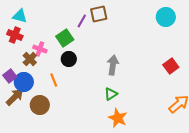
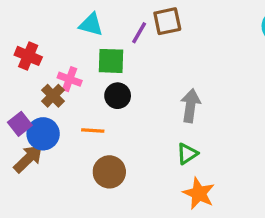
cyan triangle: (20, 16) -> (91, 24), moved
green square: (65, 38) -> (111, 61), turned 36
orange line: (54, 80) -> (93, 130), turned -64
brown circle: (40, 105) -> (109, 172), moved

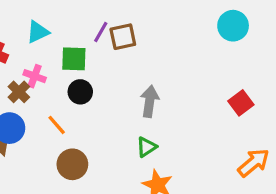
brown square: (167, 21) -> (123, 37), moved
cyan triangle: (91, 24) -> (38, 32), moved, turned -40
orange line: (93, 130) -> (57, 125), turned 45

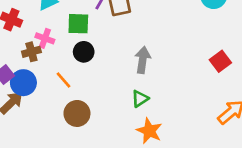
brown cross: (19, 92) -> (31, 52), turned 30

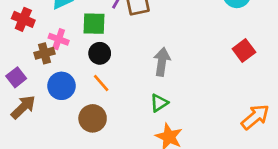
red square: (220, 61) -> (244, 50), moved
orange line: (64, 80) -> (101, 83), moved
blue circle: (23, 83) -> (61, 86), moved

